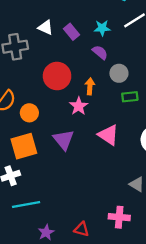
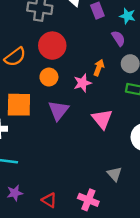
red circle: (57, 76) -> (52, 46), moved
orange circle: (29, 113) -> (49, 77), moved

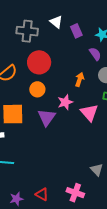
pink star: (82, 83) -> (65, 102), moved
pink triangle: (102, 119) -> (89, 113), moved
purple star: (15, 193) -> (16, 199), moved

